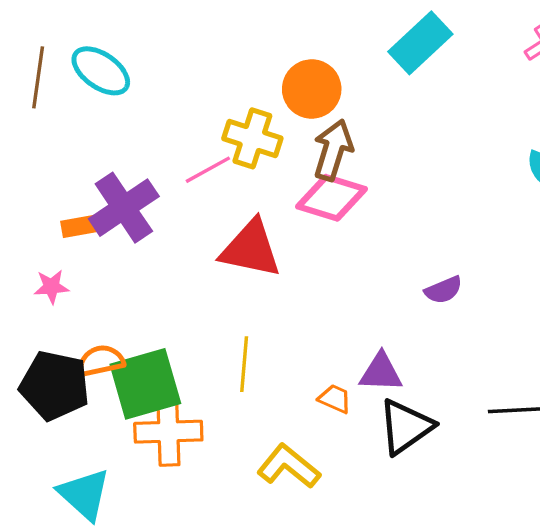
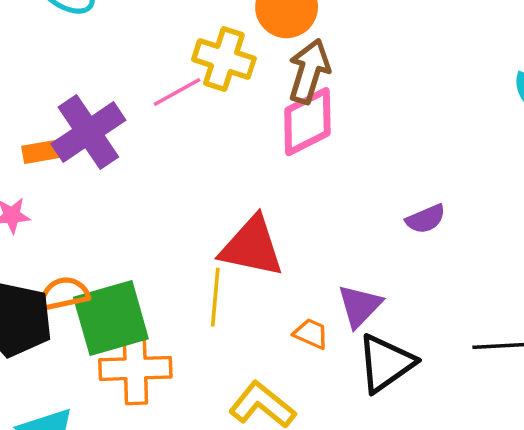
pink diamond: (331, 198) -> (307, 122), turned -44
red triangle: (251, 249) -> (252, 247), moved
purple triangle: (381, 372) -> (360, 306), turned -48

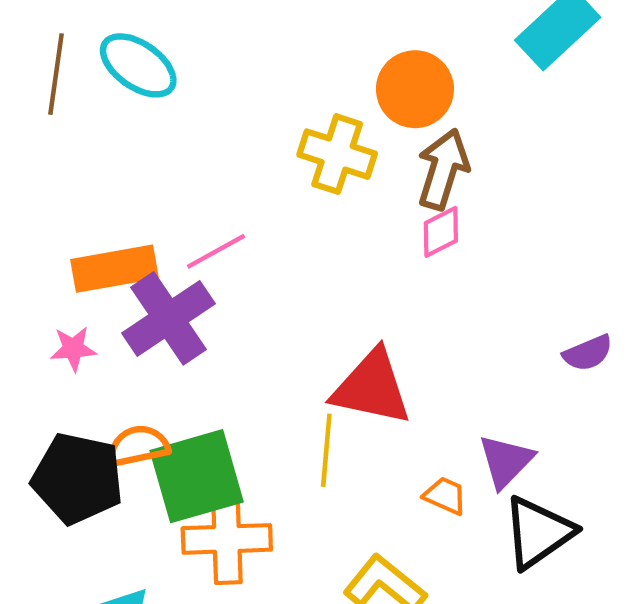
pink line: (177, 92) -> (216, 251), moved
pink diamond: (307, 122) -> (441, 232), size x0.6
purple cross: (88, 132) -> (168, 318), moved
orange rectangle: (45, 151) -> (114, 269), size x1.5

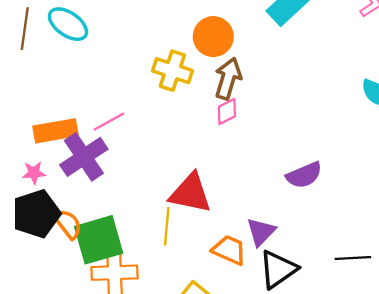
purple semicircle: (588, 353) -> (304, 175), size x1.4
orange semicircle: (138, 446) -> (68, 224), turned 64
black pentagon: (78, 478) -> (36, 214), moved, turned -30
orange trapezoid: (445, 496) -> (229, 250), size x1.5

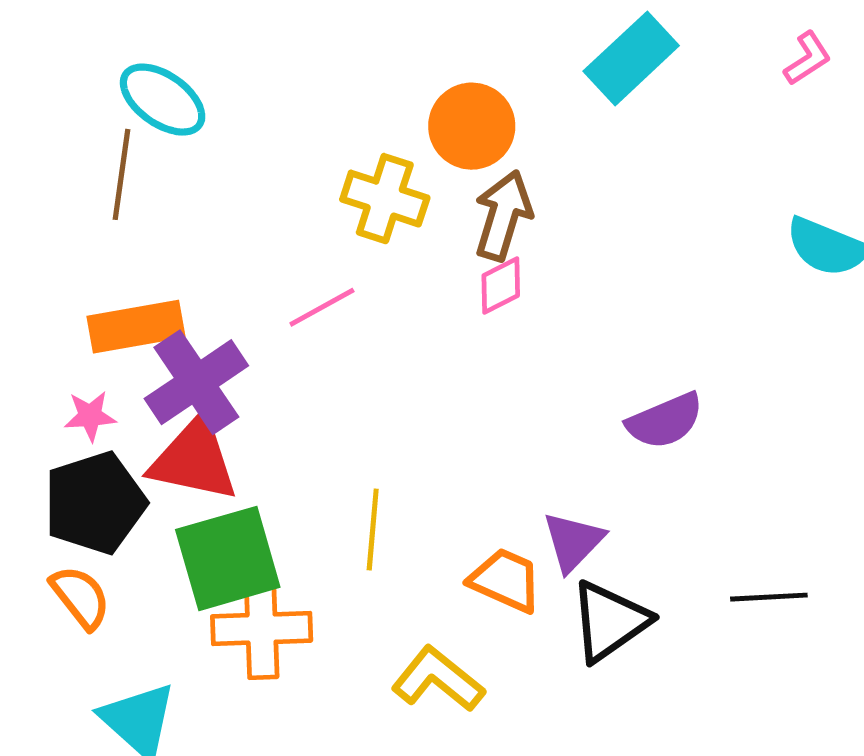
brown line: (25, 29) -> (122, 174), moved
pink line: (109, 122) -> (322, 307), moved
red triangle: (191, 193) -> (194, 459), moved
orange semicircle: (68, 224) -> (80, 597), moved

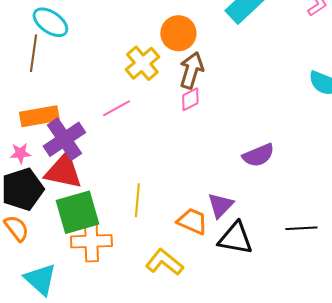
yellow cross: (385, 199) -> (142, 63), turned 32
black triangle: (609, 621) -> (235, 238), turned 45

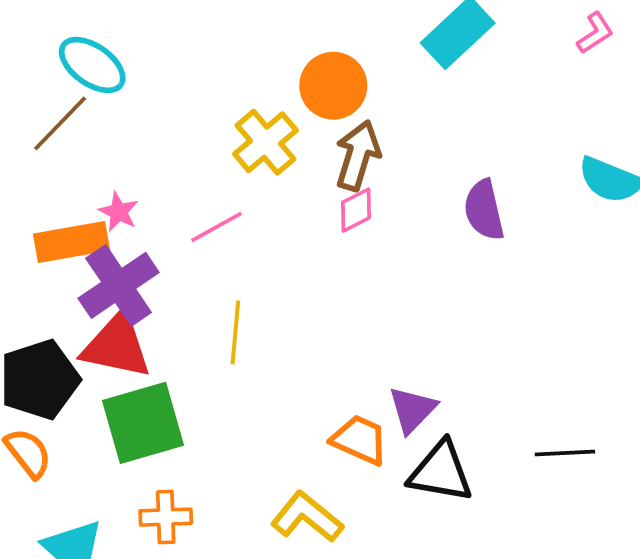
brown line: (33, 53) -> (60, 123), turned 36
pink star: (20, 153) -> (119, 212), moved, turned 30
purple semicircle: (258, 155) -> (484, 210), moved, turned 100
yellow line: (137, 200) -> (235, 332), moved
orange cross: (91, 241) -> (166, 517), moved, size x0.7

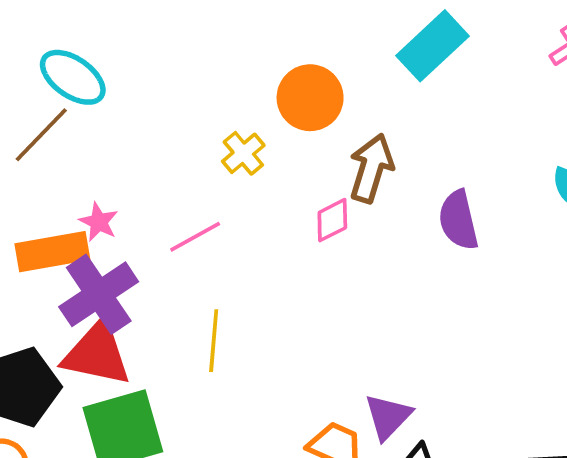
yellow cross: (265, 142) -> (243, 153), size x0.7
brown arrow: (358, 155) -> (371, 168), moved

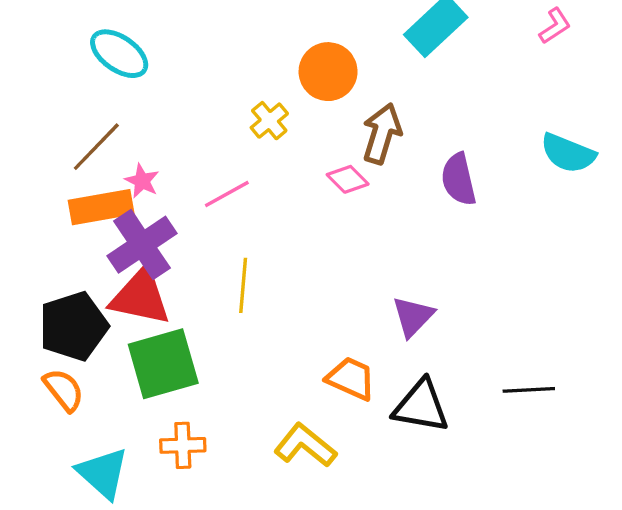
brown line: (41, 135) -> (96, 147), moved
pink diamond: (332, 220) -> (348, 179), turned 72
purple triangle: (388, 417) -> (413, 316), moved

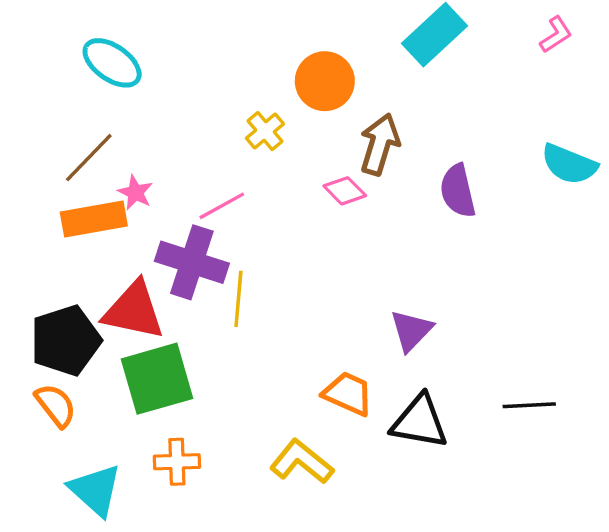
purple cross: (142, 245) -> (192, 262), moved, turned -38

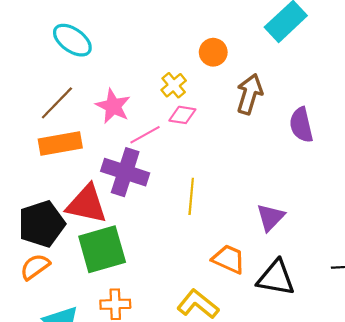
orange circle: (325, 81) -> (213, 52), size x0.7
pink diamond: (345, 191) -> (182, 115), moved, turned -36
pink star: (135, 193) -> (113, 106), moved, size x1.5
yellow line: (238, 299) -> (191, 196), moved
orange semicircle: (56, 405) -> (35, 267), turned -88

